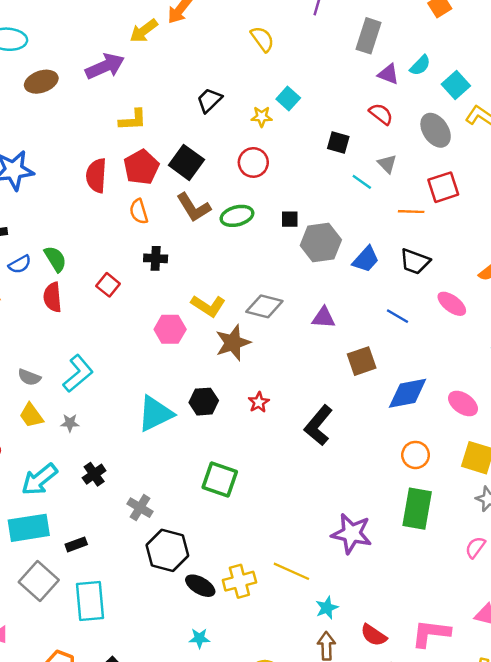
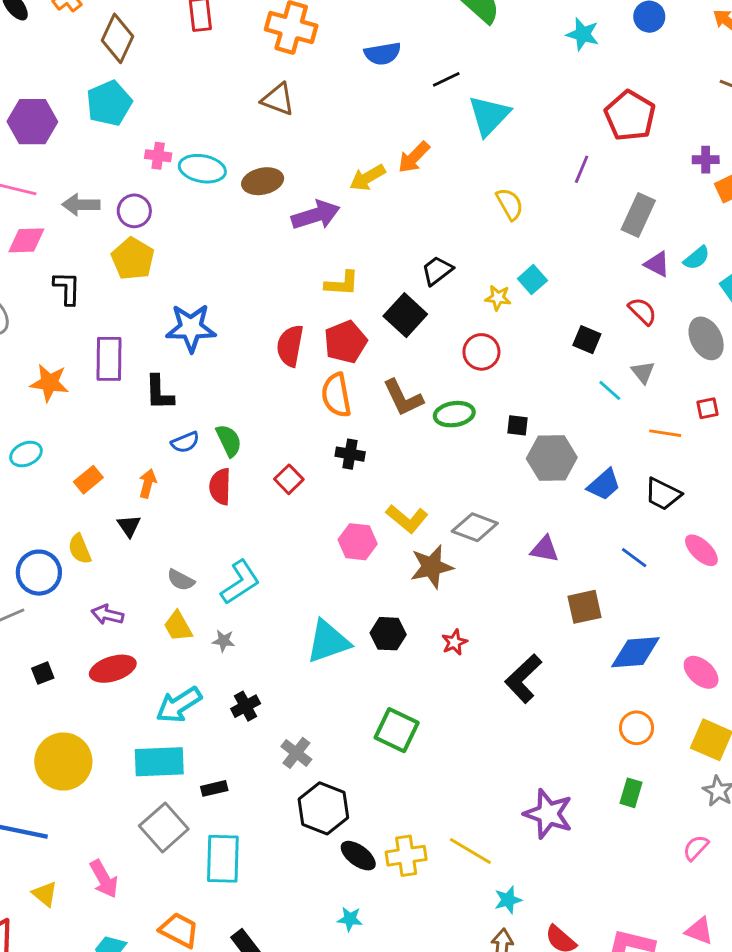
brown ellipse: (41, 82) -> (263, 181), moved
black square: (186, 162) -> (405, 315), moved
red square: (443, 187) -> (707, 408), size x0.6
orange semicircle: (139, 211) -> (336, 395), size x1.4
green rectangle: (417, 509) -> (631, 793), size x0.6

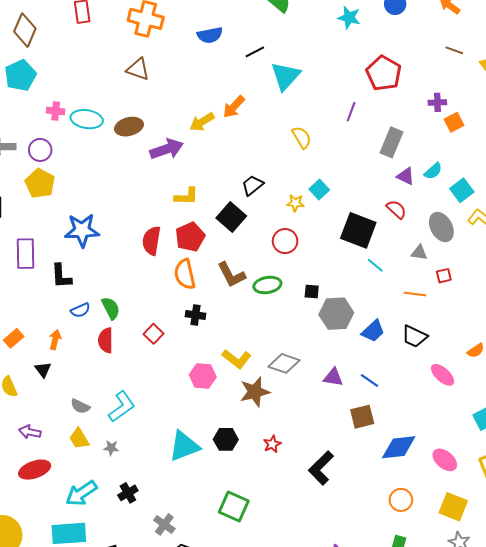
black square: (587, 340) -> (358, 230), size x1.8
gray triangle: (643, 372) -> (419, 253), moved, turned -42
blue line: (634, 558) -> (369, 380), moved

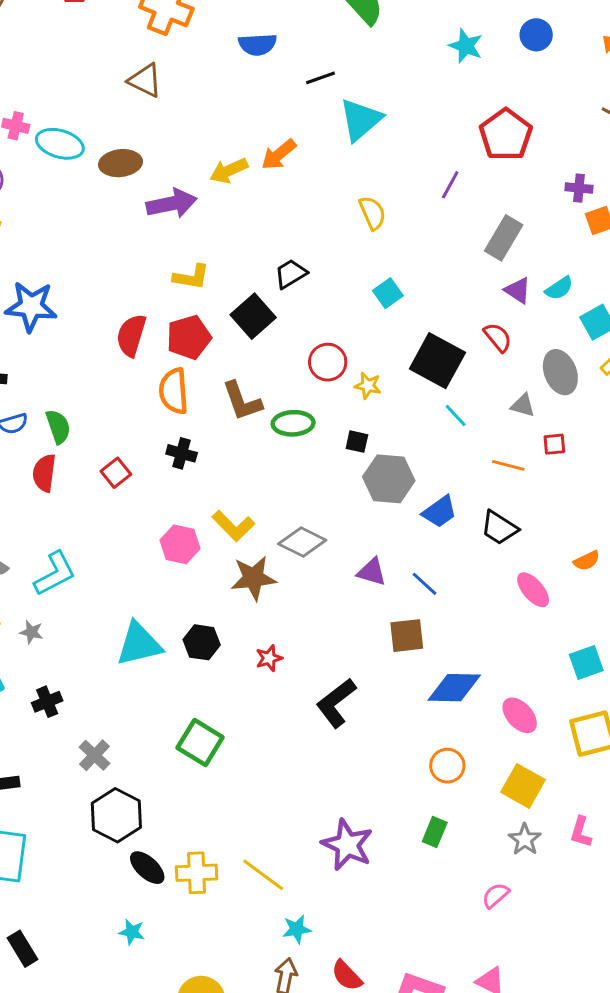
yellow star: (295, 203) -> (368, 386), moved

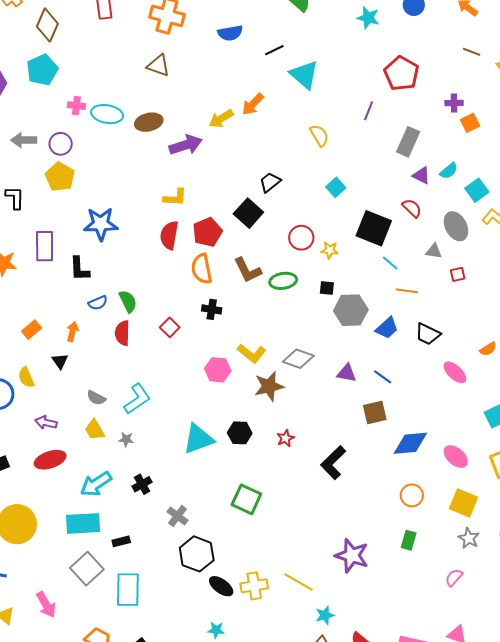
cyan triangle: (361, 120) -> (304, 75), turned -32
yellow L-shape: (191, 277) -> (175, 197), moved
orange line: (508, 465) -> (407, 291), moved

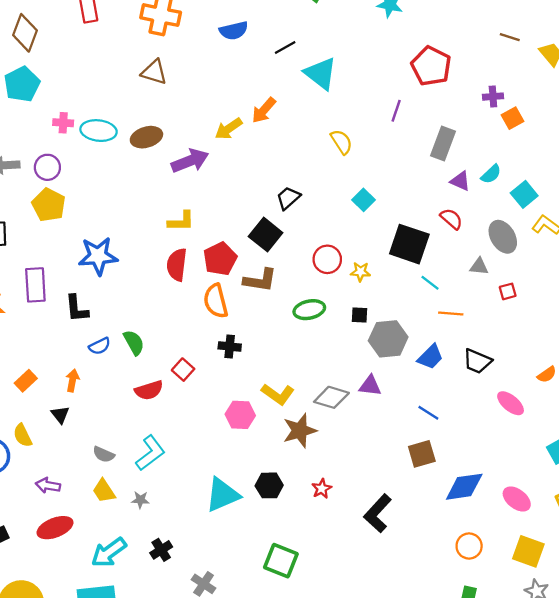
brown L-shape: (248, 270) -> (260, 280), moved, turned -52
red semicircle: (122, 333) -> (149, 390), moved, turned -105
purple triangle: (347, 373) -> (370, 386), moved

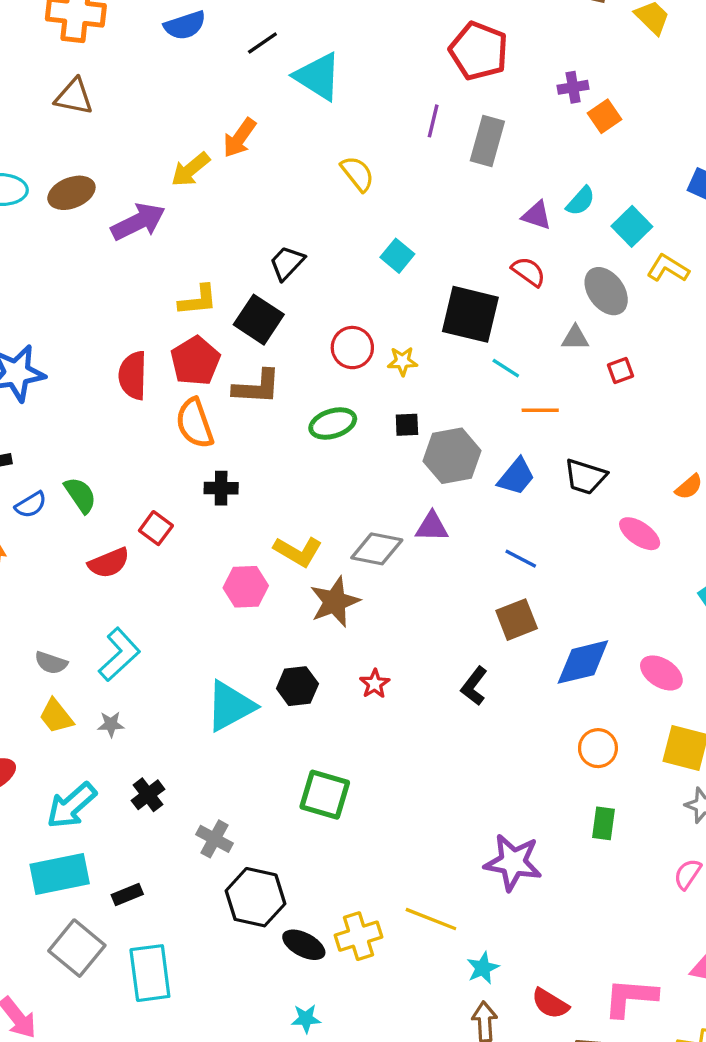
gray rectangle: (443, 144) -> (487, 141), moved
yellow L-shape: (181, 221) -> (198, 300), moved
black L-shape: (378, 513) -> (474, 686), moved, size x0.7

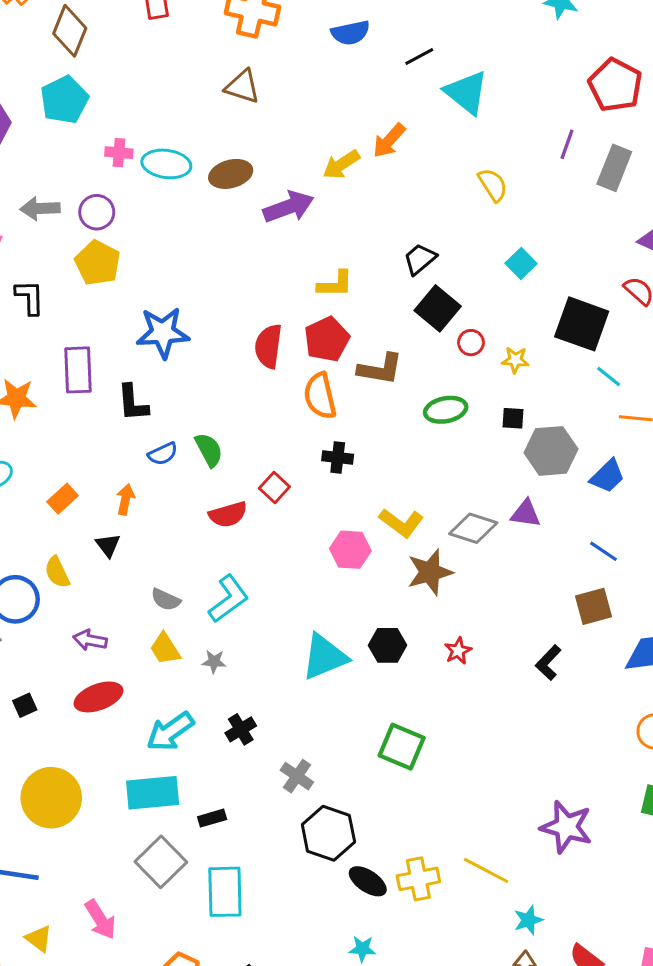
black square: (259, 320) -> (438, 308), moved
red circle: (352, 348) -> (471, 343), size x0.7

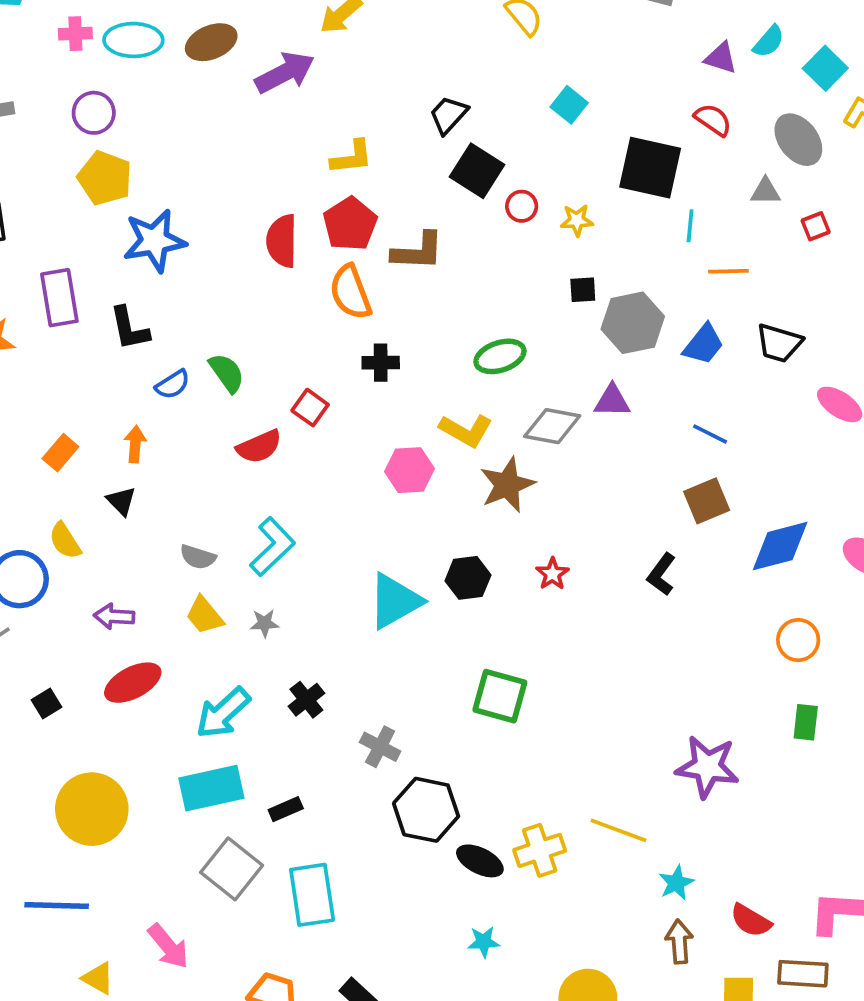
purple circle: (97, 212) -> (94, 113), moved
yellow pentagon: (98, 263) -> (105, 178), moved
cyan line: (609, 376) -> (690, 226), turned 64
green ellipse: (446, 410) -> (500, 356), moved

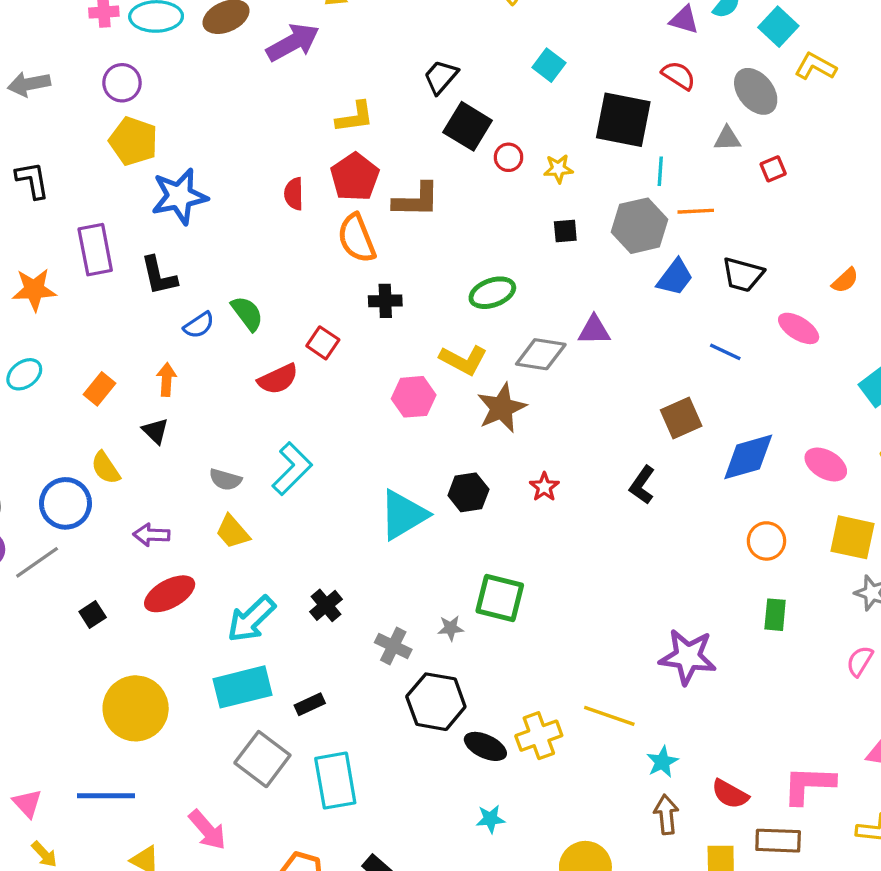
red semicircle: (282, 241) -> (294, 194), size x0.7
gray hexagon: (633, 323) -> (640, 226), moved
blue line: (710, 434) -> (725, 352), moved
gray star: (264, 623) -> (451, 628), moved

